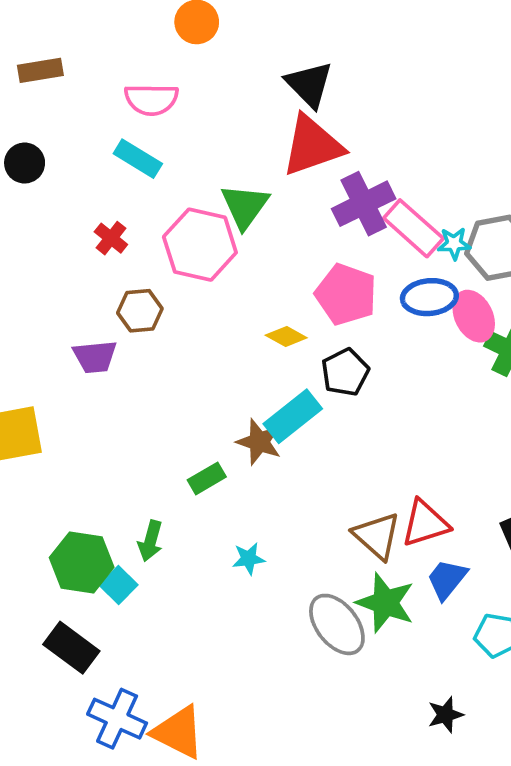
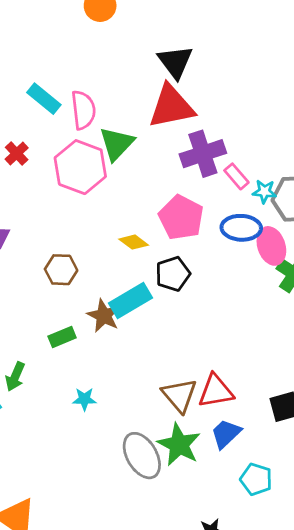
pink semicircle: (151, 99) -> (83, 110), moved, turned -105
pink rectangle: (413, 228) -> (236, 176), size x0.6
brown hexagon: (140, 311) -> (61, 270), moved

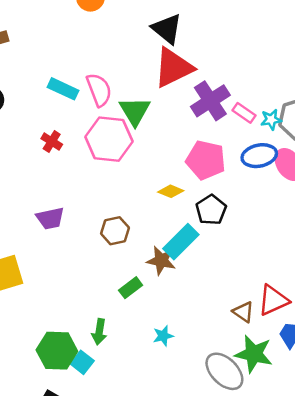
brown triangle: (179, 395) -> (243, 312), size x0.7

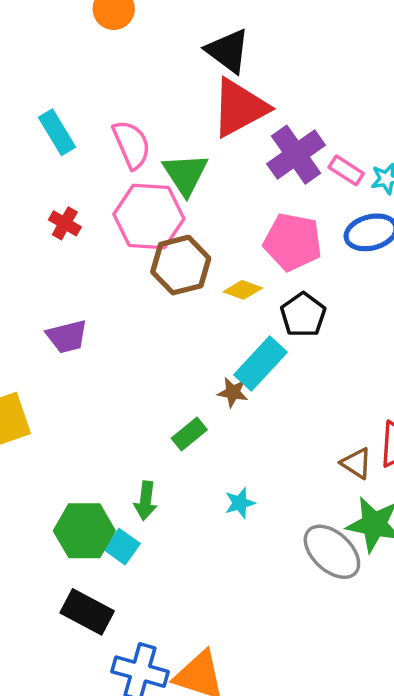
cyan rectangle: (63, 89) -> (57, 132), moved, turned 36
brown hexagon: (115, 231) -> (181, 265), moved, size x1.4
brown star: (161, 261) -> (233, 392), size x0.7

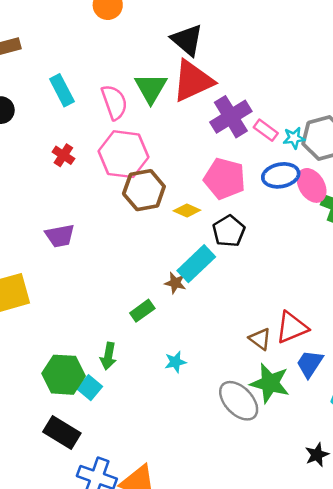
green triangle: (185, 174) -> (151, 88), moved

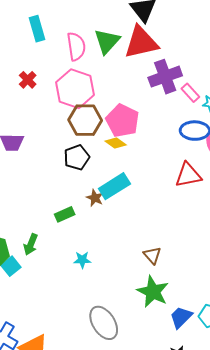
pink pentagon: (225, 179) -> (122, 121), moved
black pentagon: (229, 231) -> (77, 157), moved
red triangle: (292, 327) -> (188, 175), moved
blue trapezoid: (310, 364) -> (181, 317), moved
gray ellipse: (239, 401) -> (104, 323), moved

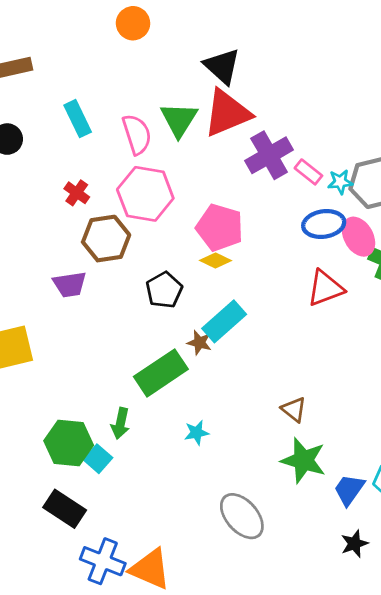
brown hexagon: (85, 120) -> (106, 239), moved
green rectangle: (65, 214) -> (161, 373), size x1.8

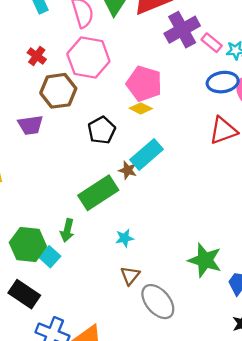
brown triangle: (294, 409) -> (130, 276), moved, turned 30

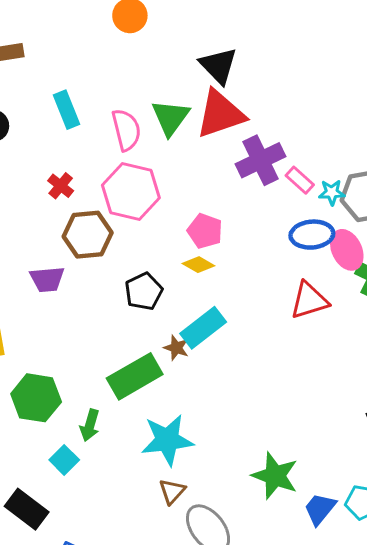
pink pentagon: (144, 84) -> (205, 231), size x0.7
cyan star: (125, 238) -> (167, 440), size x2.0
green hexagon: (28, 245) -> (36, 398), moved

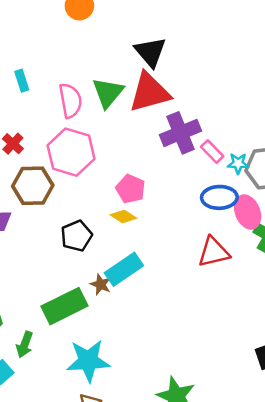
cyan rectangle: (67, 110) -> (22, 81), size x0.7

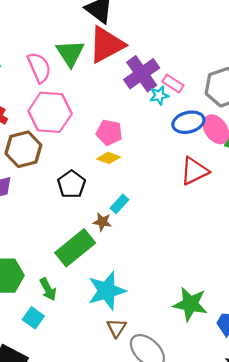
cyan star: (238, 163) -> (159, 95), moved
cyan rectangle: (124, 269) -> (120, 204), size x0.6
green arrow: (25, 344) -> (48, 289), turned -35

